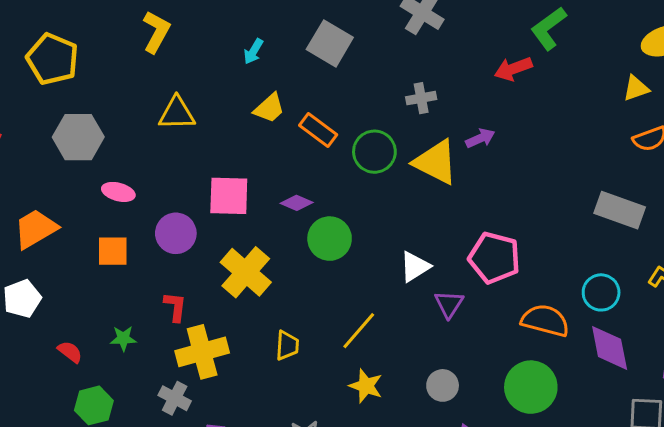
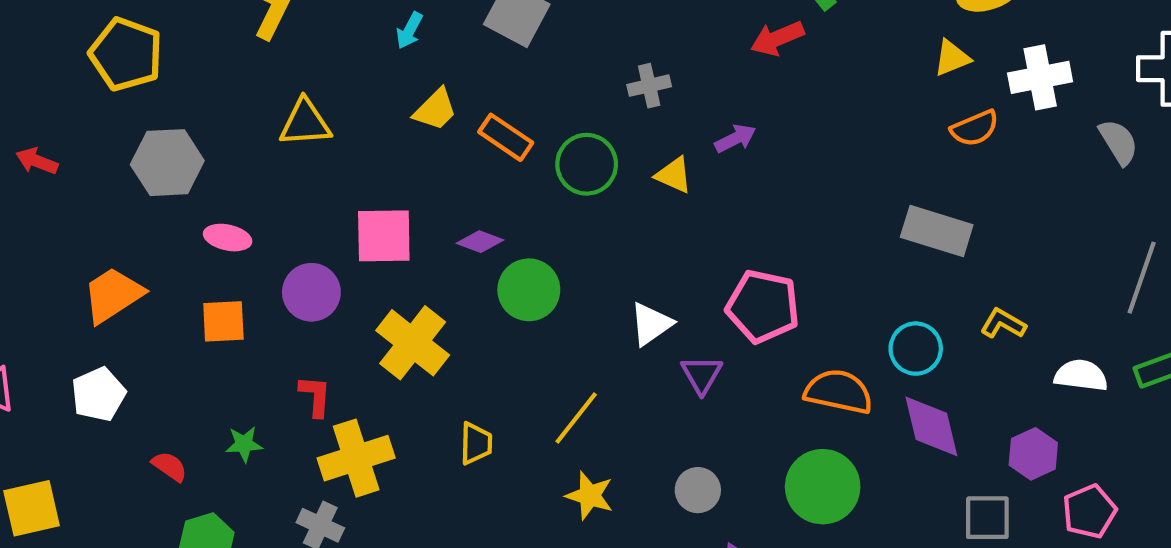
yellow triangle: (436, 162) -> (674, 175), size x0.6

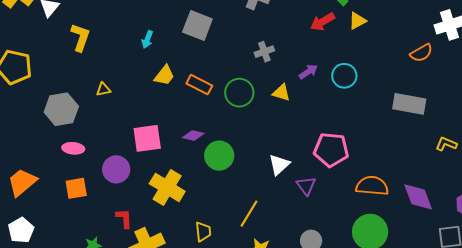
yellow triangle: (952, 58) -> (357, 21), moved
yellow triangle: (305, 123) -> (103, 89), size x0.6
gray hexagon: (167, 163) -> (61, 109), moved
cyan circle: (916, 349) -> (344, 76), moved

